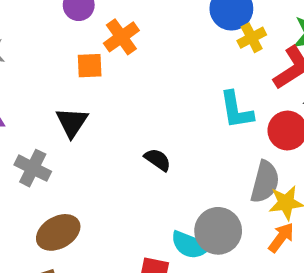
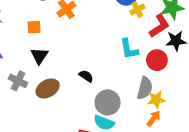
orange square: (90, 66) -> (34, 27), moved
gray circle: (218, 231) -> (108, 102), moved
brown ellipse: (58, 232) -> (48, 88), moved

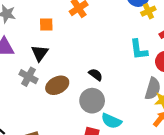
black triangle: (39, 56) -> (40, 53), moved
gray circle: (108, 102) -> (92, 101), moved

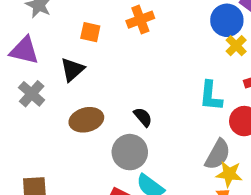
yellow cross: (148, 11) -> (236, 46), turned -32
gray cross: (29, 77) -> (32, 94), moved

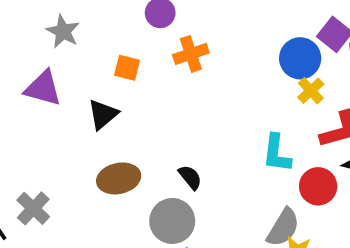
gray cross: (32, 94) -> (33, 208), moved

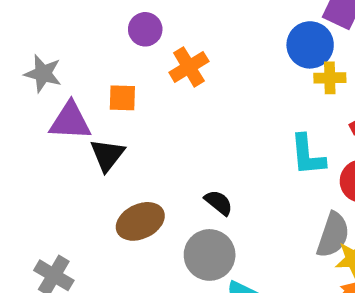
purple triangle: (43, 88) -> (70, 121), moved
yellow cross: (311, 91) -> (330, 78), turned -36

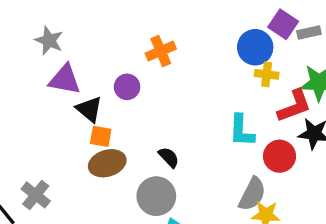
purple circle: (145, 29) -> (127, 87), moved
orange square: (122, 98) -> (101, 136), moved
black triangle: (107, 155) -> (89, 109), turned -36

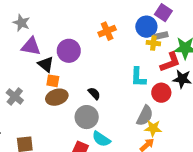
gray rectangle: (309, 33) -> (161, 36), moved
orange cross: (161, 51) -> (107, 31), moved
purple circle: (127, 87) -> (69, 51), size x1.5
gray cross: (36, 195) -> (15, 96), moved

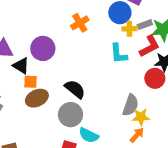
gray rectangle: (161, 36) -> (145, 25), moved
cyan L-shape: (138, 77) -> (119, 54), moved
black semicircle: (94, 93) -> (75, 89), size x1.5
red circle: (161, 93) -> (155, 78), moved

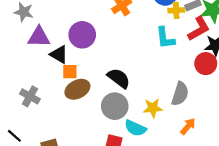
yellow star: (141, 117) -> (153, 108), moved

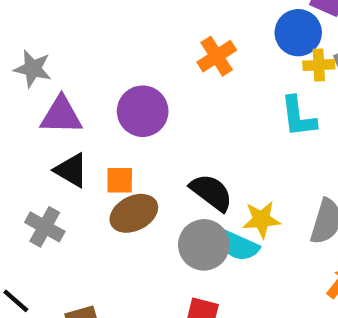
black triangle: (59, 54) -> (71, 170), moved
yellow star: (153, 108) -> (262, 220), moved
cyan semicircle: (135, 128) -> (238, 246), moved

